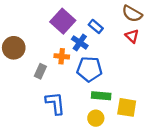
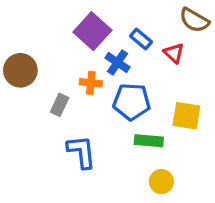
red triangle: (132, 36) -> (174, 53), moved
yellow square: (127, 107) -> (186, 116), moved
yellow circle: (96, 118) -> (161, 182), moved

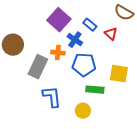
gray rectangle: (60, 105) -> (38, 67), size x1.6
yellow circle: (161, 182) -> (83, 111), moved

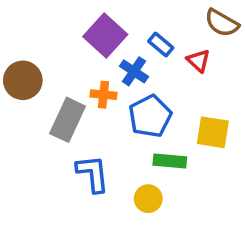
blue pentagon: (84, 65) -> (150, 116), turned -30

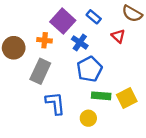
blue rectangle: (161, 44) -> (94, 17), moved
orange cross: (103, 95) -> (45, 40), moved
yellow square: (213, 132) -> (127, 98), moved, turned -36

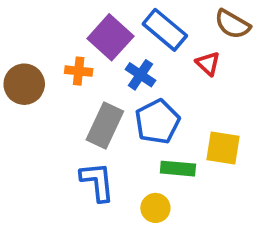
blue rectangle: (94, 17) -> (165, 30), size x1.6
gray rectangle: (40, 71) -> (105, 125), moved
yellow square: (127, 98) -> (223, 148), moved, turned 36

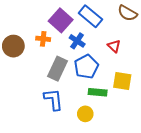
red triangle: (208, 64) -> (114, 46), moved

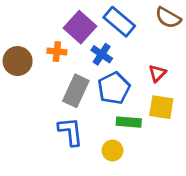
red triangle: (114, 46) -> (157, 73), moved, turned 32

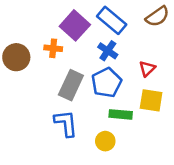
brown semicircle: (168, 18) -> (157, 17), turned -65
blue cross: (102, 54) -> (108, 51), moved

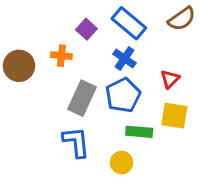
purple square: (75, 25) -> (86, 29), size x0.6

